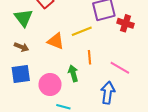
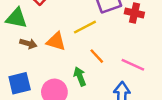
green triangle: (24, 18) -> (16, 18), turned -36
brown arrow: (21, 47) -> (28, 44), moved
orange line: (89, 57) -> (97, 56), turned -32

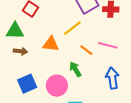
brown arrow: (28, 44) -> (20, 51), moved
pink line: (133, 65) -> (108, 45), moved

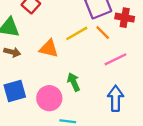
pink line: (108, 45) -> (115, 59), turned -48
orange line: (86, 50) -> (103, 33), moved

